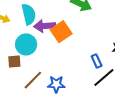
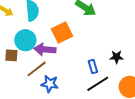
purple arrow: (45, 26) -> (45, 49), moved
brown line: (33, 80) -> (37, 69), moved

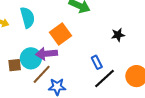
cyan circle: (25, 40) -> (31, 58), moved
black star: (117, 57) -> (118, 35), moved

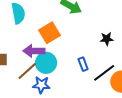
cyan circle: (31, 58) -> (46, 63), moved
black line: (105, 79) -> (104, 73), moved

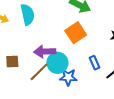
orange square: (50, 33) -> (76, 33), moved
blue star: (41, 85) -> (68, 77), moved

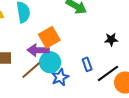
orange square: (76, 33) -> (49, 37), moved
blue star: (68, 77) -> (60, 77), turned -30

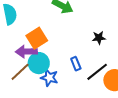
blue star: (60, 77) -> (49, 78), turned -30

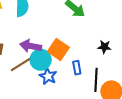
orange square: (37, 38) -> (58, 49), moved, turned -35
black line: (97, 72) -> (96, 80), turned -60

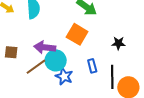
orange square: (58, 49) -> (77, 34), moved

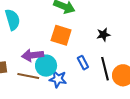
brown line: (36, 67) -> (28, 76), turned 60

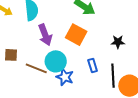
purple arrow: (33, 55) -> (45, 35), moved, turned -115

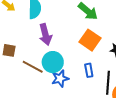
orange square: (76, 35) -> (90, 40), moved
blue star: (65, 77) -> (60, 79), turned 30

